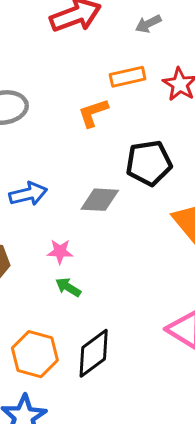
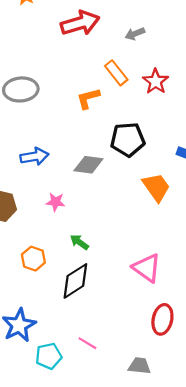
orange rectangle: (128, 77) -> (116, 73), turned 60
green arrow: (68, 287) -> (79, 242), moved
orange hexagon: (35, 354) -> (33, 259), moved, size x0.7

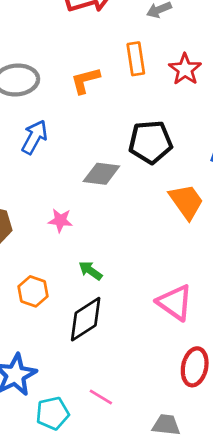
orange rectangle: (116, 73) -> (136, 59), turned 30
orange L-shape: (88, 98) -> (85, 80), moved
blue arrow: (34, 156) -> (35, 137), moved, turned -52

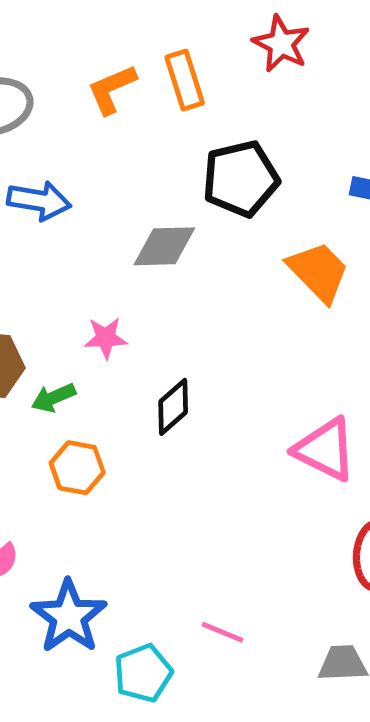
orange rectangle: (136, 59) -> (185, 80), moved
blue arrow: (35, 137) -> (39, 201), turned 80
green arrow: (90, 271) -> (54, 398), moved, turned -50
black diamond: (86, 319) -> (173, 407), moved, size x0.7

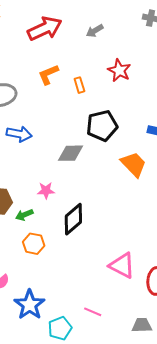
orange rectangle: (185, 80) -> (79, 85), size x0.7
orange L-shape: (112, 89) -> (48, 74), moved
black diamond: (173, 407) -> (73, 219), size x1.4
pink triangle: (325, 449) -> (122, 265), moved

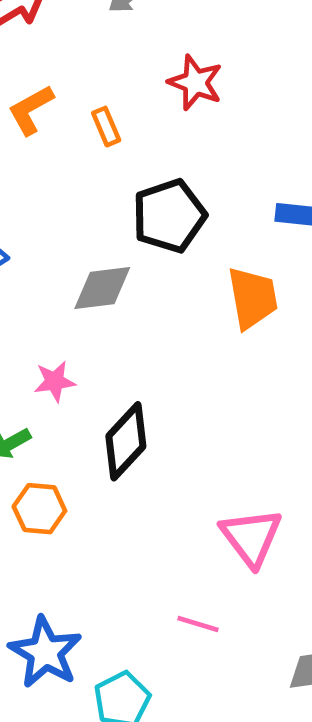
orange trapezoid: (134, 164) -> (253, 298), turned 40
pink triangle: (122, 265) -> (251, 537), turned 32
pink line: (93, 312) -> (198, 624), moved

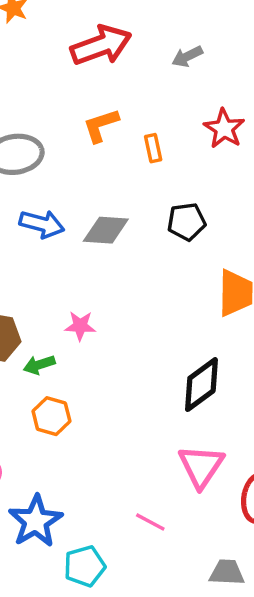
black pentagon: (169, 216) -> (186, 222), size x0.7
gray diamond: (102, 288) -> (106, 230), moved
black diamond: (126, 441) -> (201, 385), moved

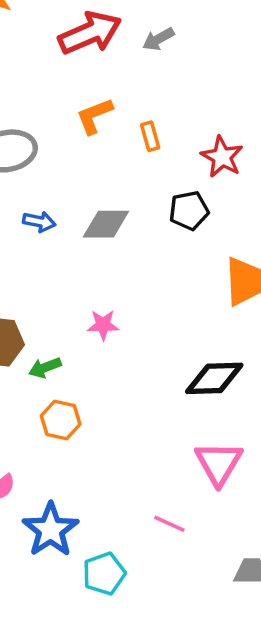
gray arrow: (187, 56) -> (158, 39), moved
red star: (224, 129) -> (222, 157), moved
blue arrow: (42, 224) -> (39, 222), size x0.7
pink star: (80, 326) -> (103, 325), moved
black diamond: (201, 385) -> (214, 378), turned 38

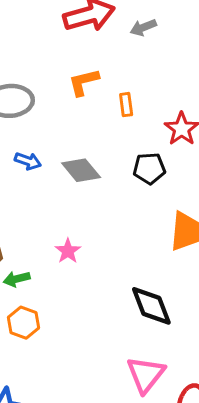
gray diamond: (106, 224) -> (81, 170), turned 42
pink star: (103, 325) -> (68, 251), turned 30
black diamond: (214, 378) -> (151, 306), turned 63

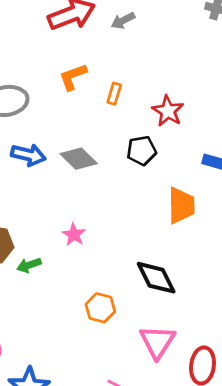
orange rectangle: (126, 105) -> (114, 94), turned 30
blue arrow: (28, 161) -> (28, 155), size x1.4
orange hexagon: (23, 323) -> (100, 308), moved

